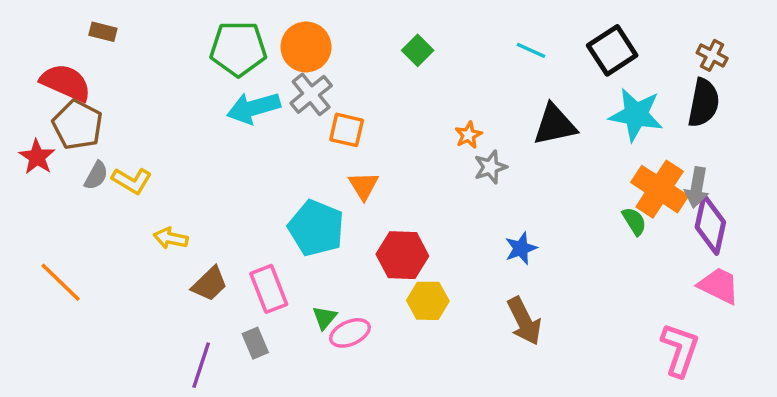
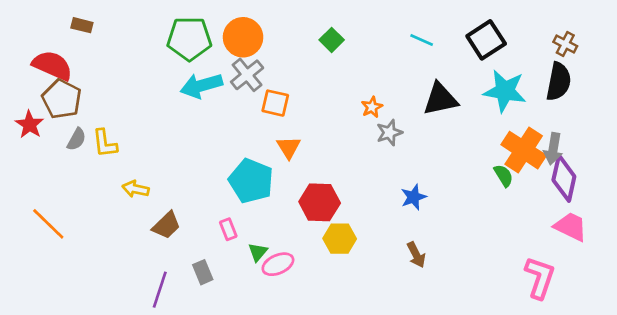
yellow L-shape: (132, 181) -> (105, 143), turned 52
pink rectangle: (269, 289) -> (228, 229), moved, size x0.6
brown arrow: (524, 321) -> (416, 255), size x0.7

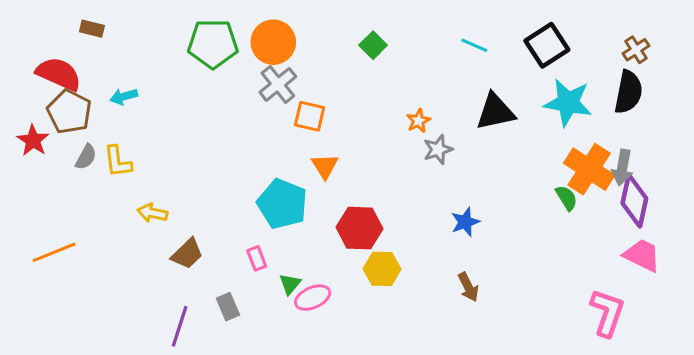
brown cross: (565, 44) -> (636, 50), turned 30
cyan arrow: (201, 86) -> (124, 97), moved, size x0.6
orange line: (48, 224) -> (54, 252), turned -66

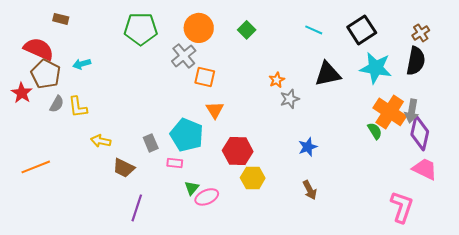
orange circle: (273, 42) -> (199, 28), moved
brown trapezoid: (187, 254) -> (124, 168), turned 70
pink rectangle: (257, 258) -> (175, 163), moved, turned -63
gray rectangle: (228, 307) -> (151, 143), moved
purple line: (180, 326) -> (137, 208), moved

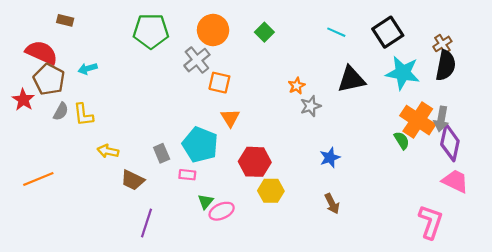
brown cross: (421, 33) -> (442, 44), moved

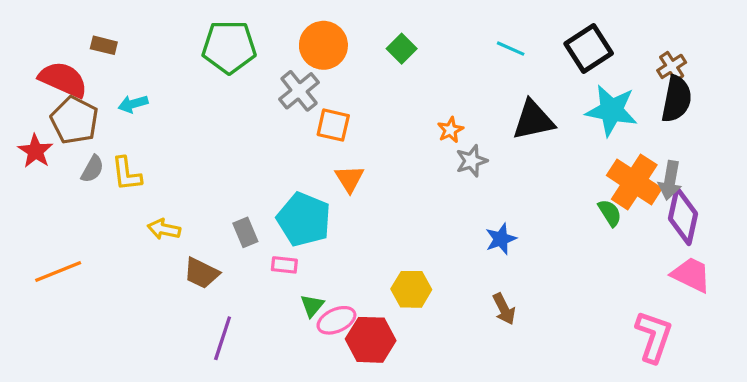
brown rectangle: (65, 20) -> (104, 45), moved
red hexagon: (255, 162) -> (371, 340), moved

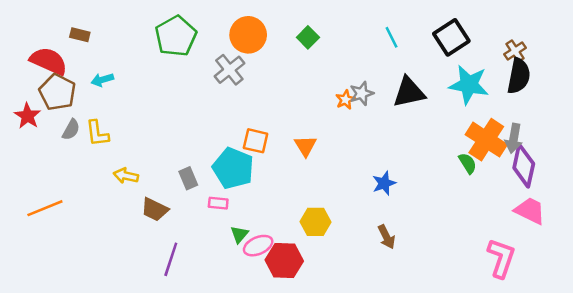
green pentagon: (229, 47) -> (176, 36), turned -30
cyan line: (511, 49) -> (392, 37), turned 40
orange square: (333, 125) -> (256, 141), moved
gray star: (472, 161) -> (362, 93), moved
orange triangle: (349, 179) -> (305, 146), moved

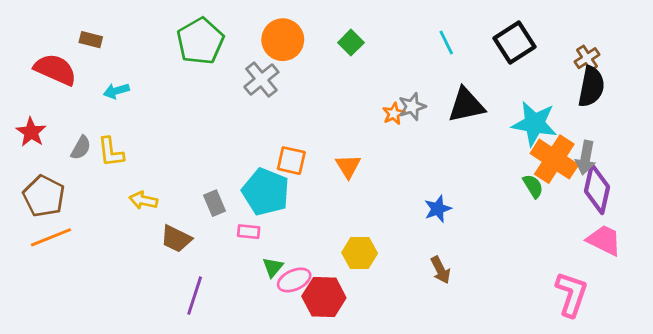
cyan star: (469, 85) -> (534, 124), moved
brown pentagon: (57, 92) -> (44, 196), moved

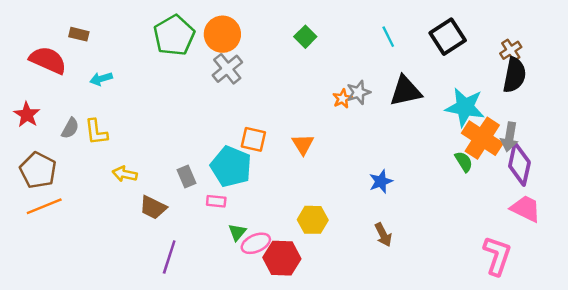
orange circle: (283, 40) -> (222, 34), moved

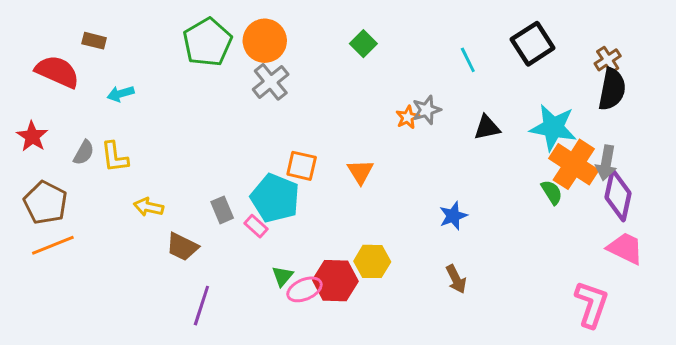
cyan line: (388, 37) -> (468, 60), moved
black triangle: (406, 91) -> (487, 128), moved, size x0.7
pink rectangle: (216, 201) -> (256, 226), moved, turned 36
red hexagon: (282, 258) -> (335, 281), moved

